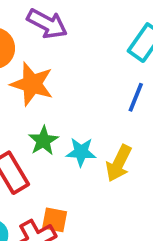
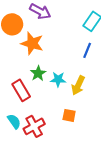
orange square: (55, 220) -> (69, 115), moved

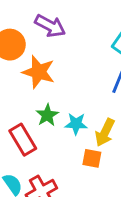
orange square: (69, 115) -> (92, 158), moved

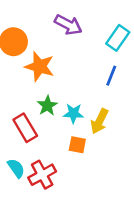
purple arrow: (50, 26) -> (68, 25), moved
orange square: (92, 158) -> (77, 145), moved

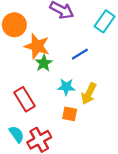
blue line: (111, 76) -> (80, 54), moved, turned 36
green star: (47, 106) -> (44, 63), moved

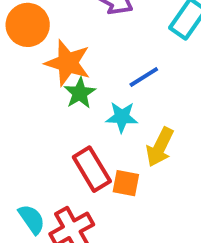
cyan star: (66, 87) -> (122, 117), moved
red rectangle: (24, 99) -> (92, 169), moved

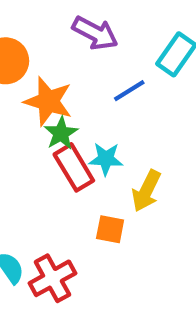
blue line: (144, 77) -> (129, 91), moved
red rectangle: (92, 169) -> (74, 167), moved

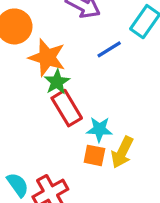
cyan star: (106, 159) -> (99, 129), moved
yellow arrow: (146, 191) -> (122, 152), moved

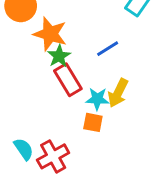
blue line: (109, 49) -> (108, 49), moved
yellow arrow: (122, 152) -> (118, 93), moved

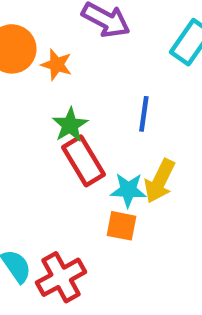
orange star: (50, 34) -> (57, 65), moved, size x0.6
blue line: (108, 49) -> (144, 114), turned -50

